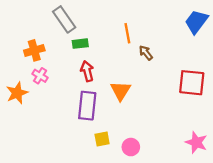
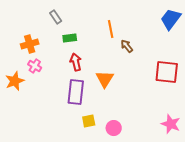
gray rectangle: (64, 19) -> (56, 17), size x0.6

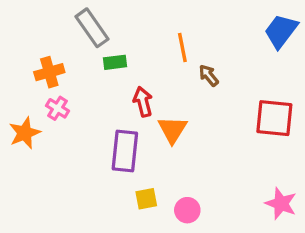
gray rectangle: (56, 17) -> (92, 28), size x1.6
red arrow: (76, 62) -> (143, 102), moved

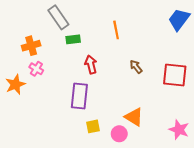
brown arrow: (209, 75) -> (136, 67), moved
orange triangle: (173, 130) -> (134, 117), moved, turned -30

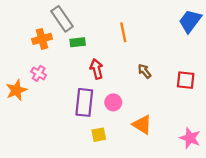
orange cross: (31, 46) -> (42, 39), moved
red square: (175, 75) -> (186, 80), size x0.7
pink circle: (119, 134) -> (113, 102), moved

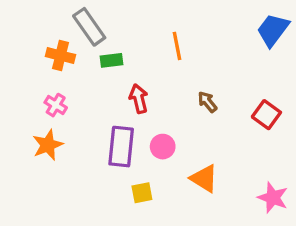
orange cross: (42, 39) -> (60, 56), turned 30
red square: (186, 80) -> (266, 115), turned 30
orange star: (16, 90) -> (48, 145), moved

